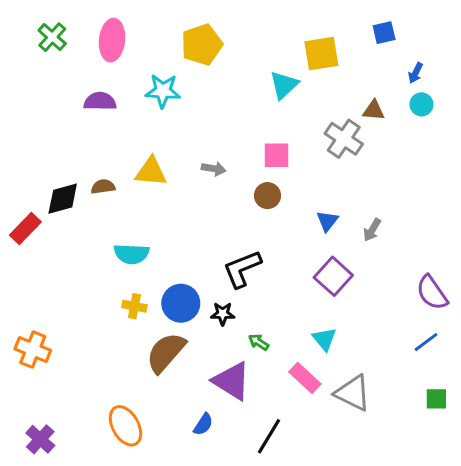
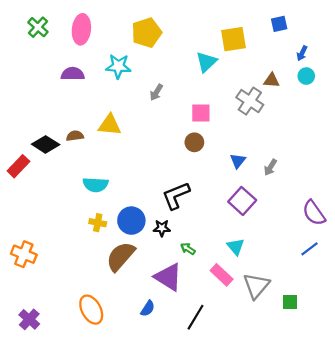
gray arrow: (214, 169) -> (156, 92), moved, turned 112
black diamond: (63, 199) -> (46, 144), turned 48
gray triangle: (353, 393) -> (256, 286), turned 44
green square: (436, 399) -> (290, 302), moved

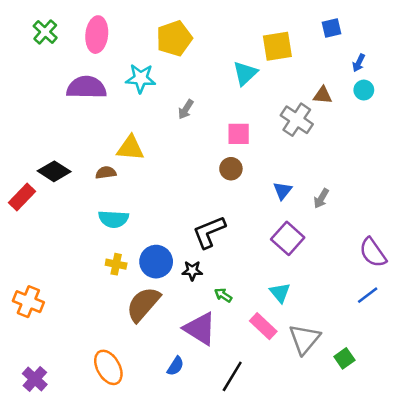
purple semicircle: (73, 74) -> (86, 87), size x1.4
brown semicircle: (75, 136) -> (106, 173), moved
green square: (290, 302) -> (344, 358), turned -35

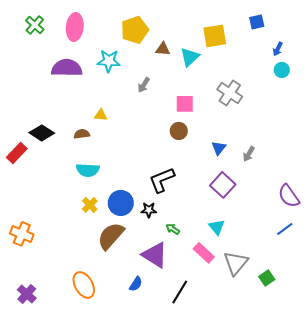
brown triangle: (323, 95) -> (163, 49), moved
yellow triangle: (130, 148) -> (101, 115), size x0.6
yellow cross: (116, 264) -> (90, 205), turned 35

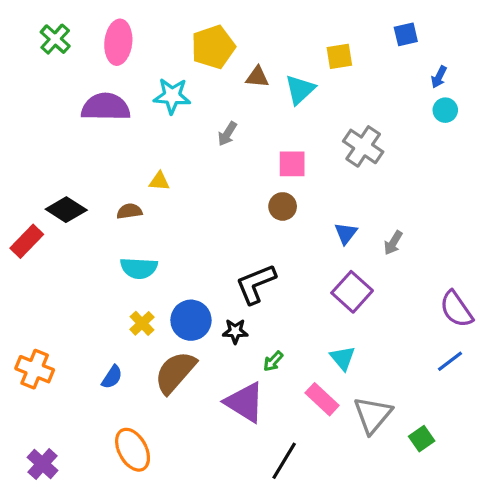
yellow square: (215, 36) -> (339, 56), size x0.7
green arrow: (173, 229) -> (273, 361), turned -80
blue semicircle: (136, 284) -> (112, 377), moved

